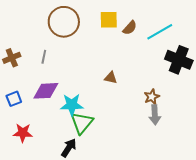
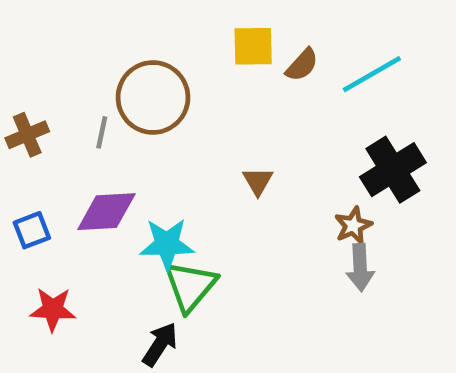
brown circle: (64, 22) -> (153, 97), moved
black cross: (179, 60) -> (393, 170), moved, turned 36
brown triangle: (111, 78) -> (258, 181), turned 48

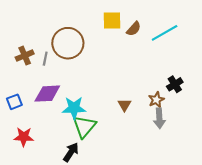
brown cross: (27, 135) -> (25, 56), moved
black cross: (393, 170) -> (175, 84), moved, size x0.6
brown triangle: (258, 181) -> (124, 105), moved

